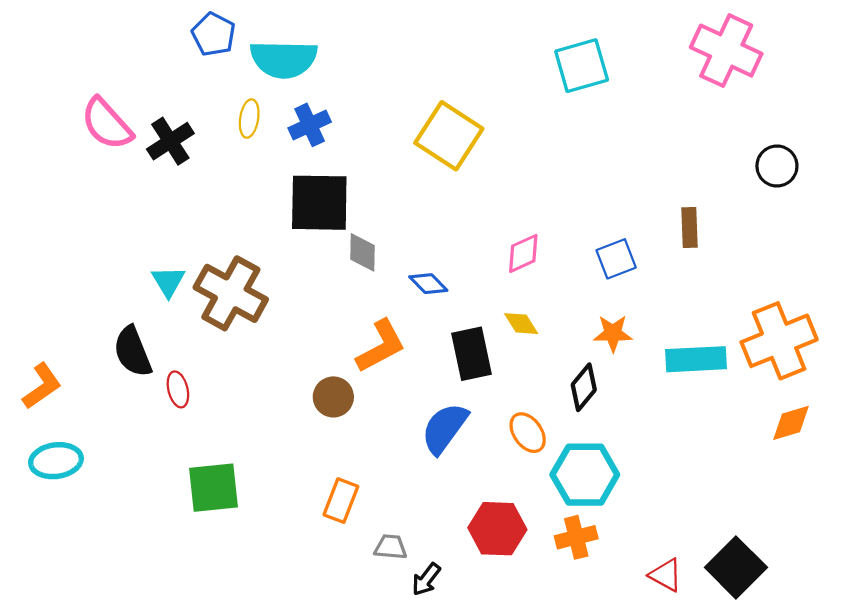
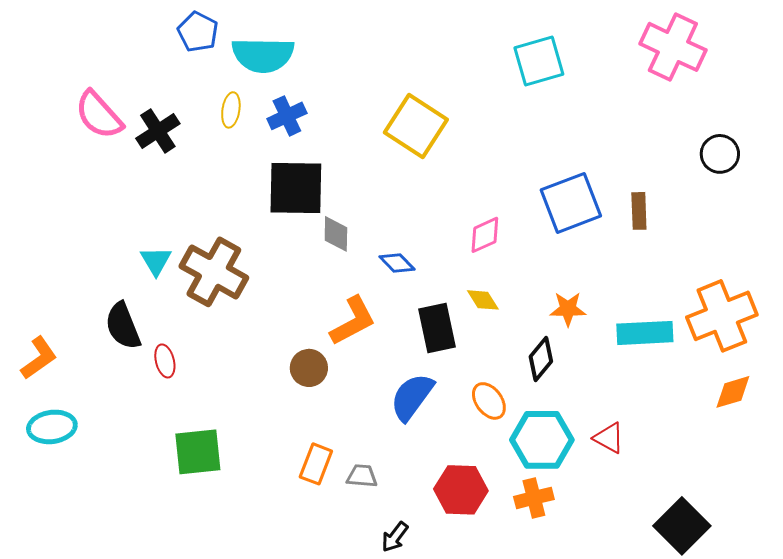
blue square: (616, 259) -> (571, 203), moved, size x1.6
gray trapezoid: (391, 547) -> (362, 476), moved
red triangle: (666, 575) -> (609, 438), moved

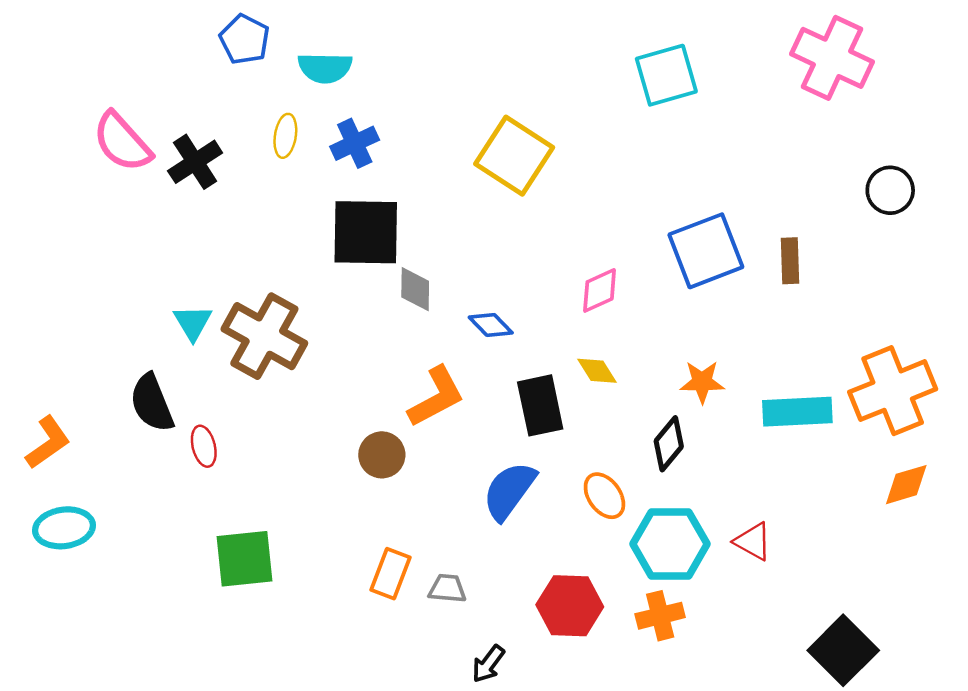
cyan semicircle: (263, 55) -> (325, 68), size x0.7

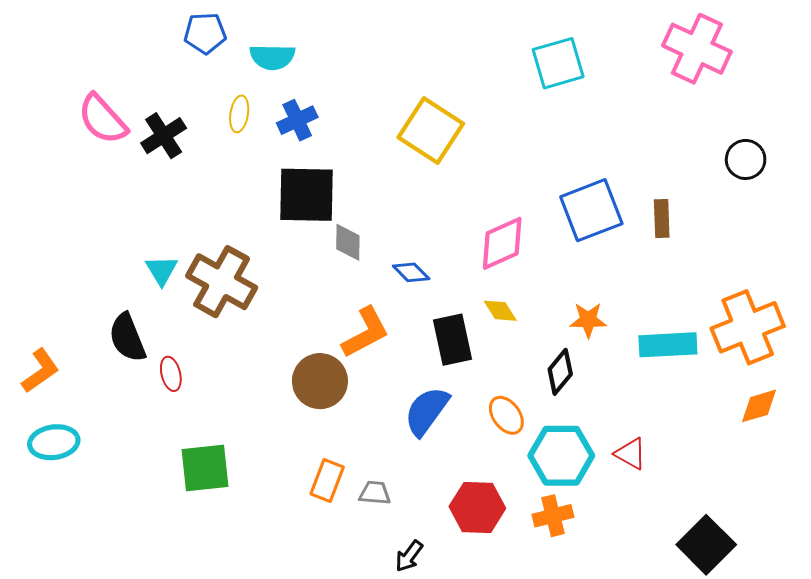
blue pentagon: (245, 39) -> (205, 33), turned -30
pink diamond: (600, 290) -> (502, 243), size x1.4
brown circle: (382, 455) -> (320, 381), size x1.4

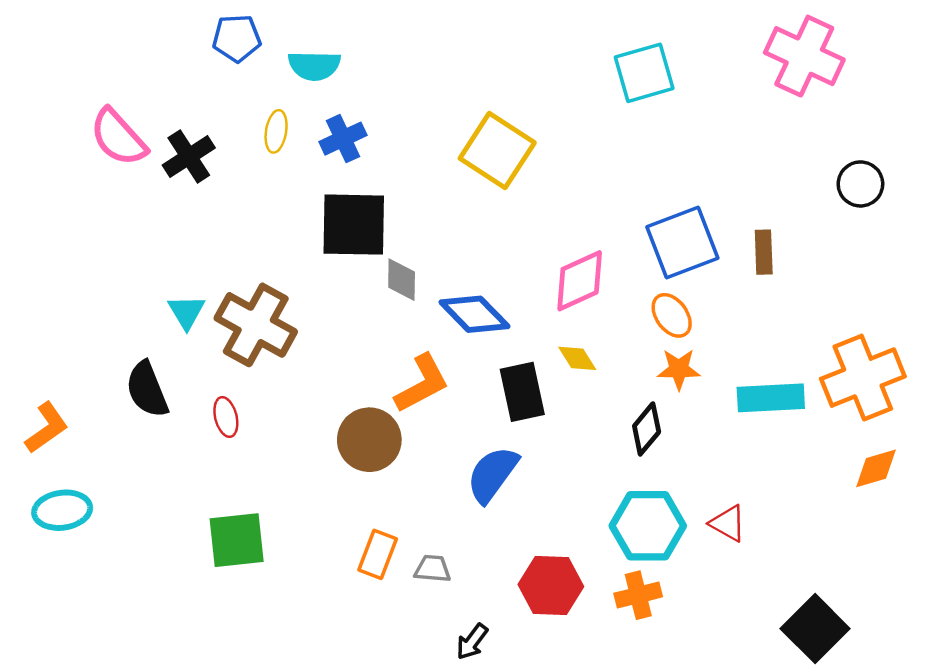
blue diamond: (411, 272) -> (474, 314), size x1.6
red ellipse: (171, 374) -> (226, 417), moved
orange ellipse: (506, 415) -> (672, 315), moved

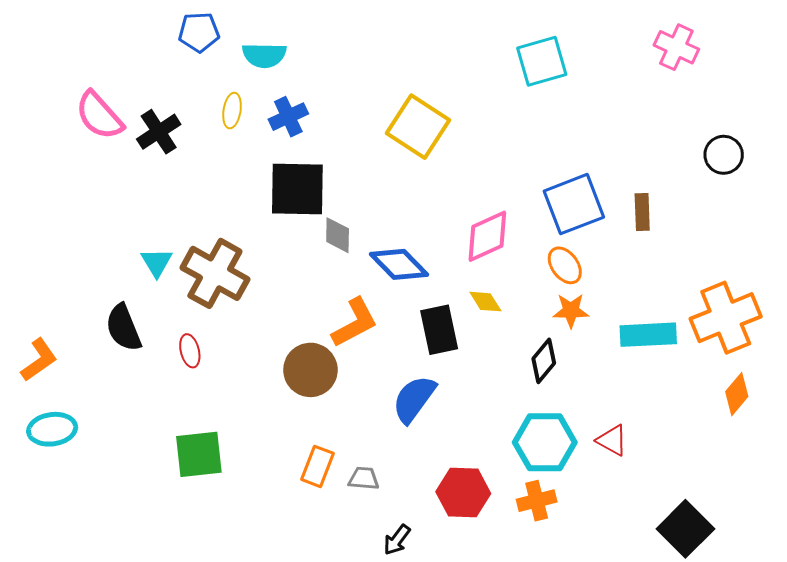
pink cross: (804, 56) -> (676, 47), size x0.7
orange diamond: (876, 468) -> (737, 394), turned -33

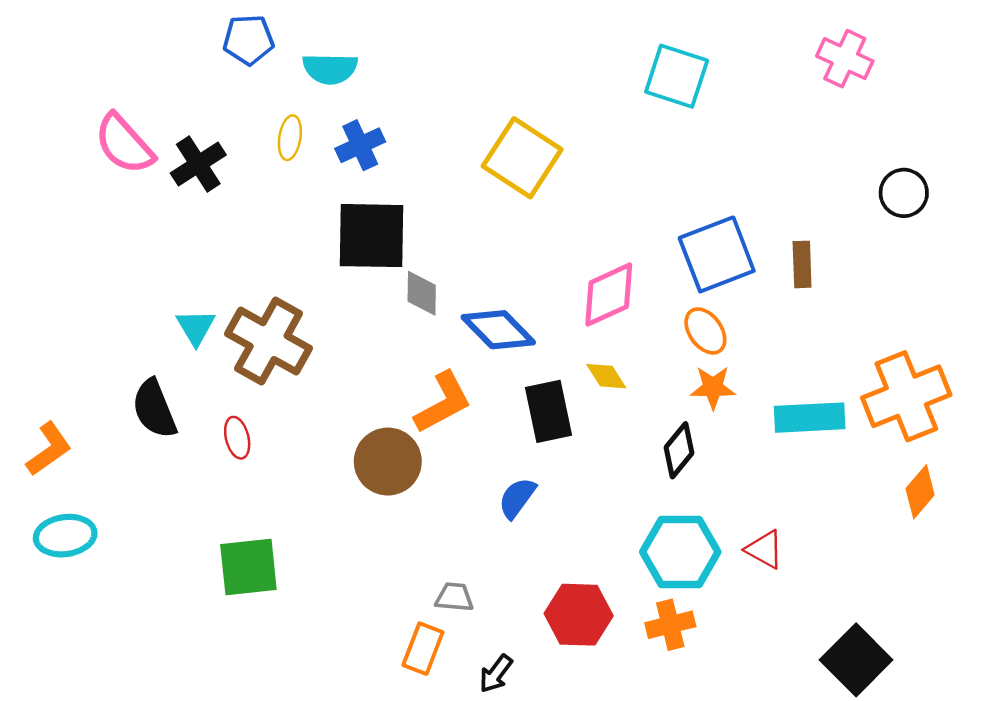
cyan square: (542, 61) -> (677, 76), turned 34
blue semicircle: (414, 399) -> (517, 498), size x0.7
orange rectangle: (317, 466) -> (423, 649), moved

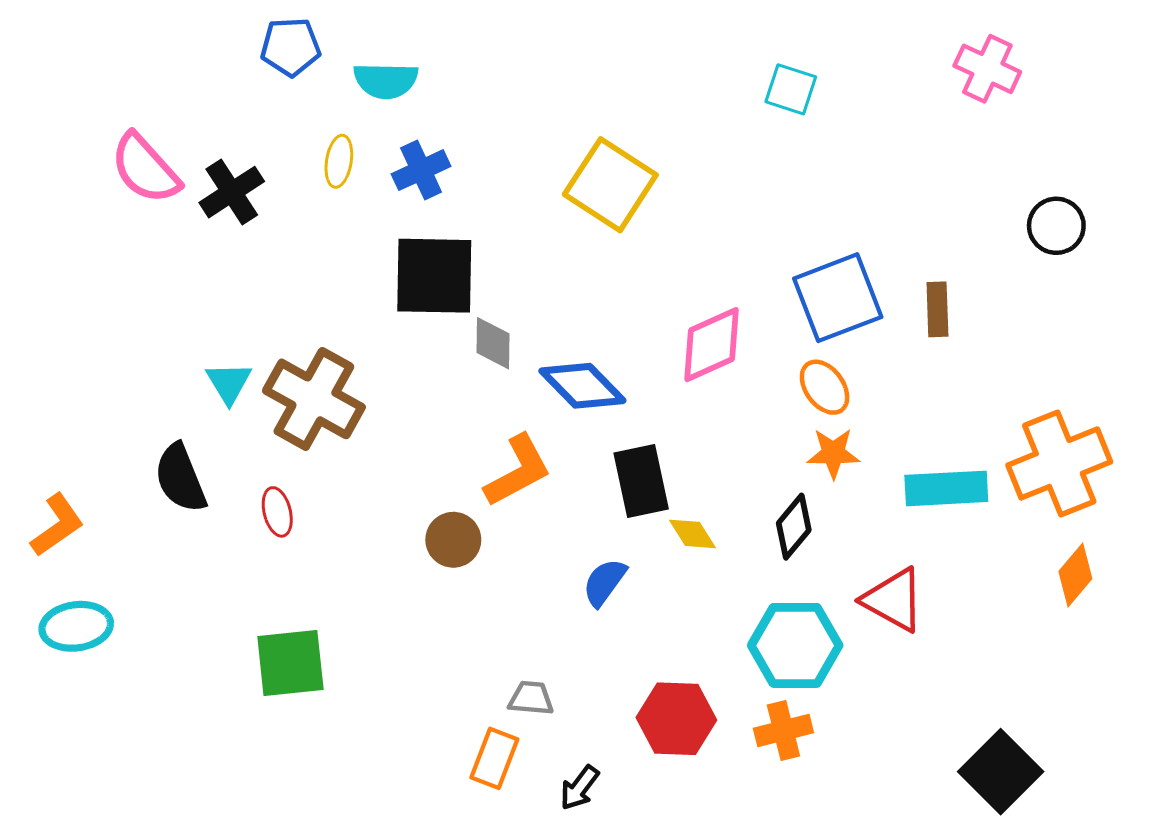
cyan square: (677, 76) -> (791, 89), size x0.7
yellow diamond: (606, 376) -> (692, 534), moved
brown circle: (388, 462) -> (453, 540), size x0.7
red triangle: (764, 549) -> (893, 600), moved, size x1.4

